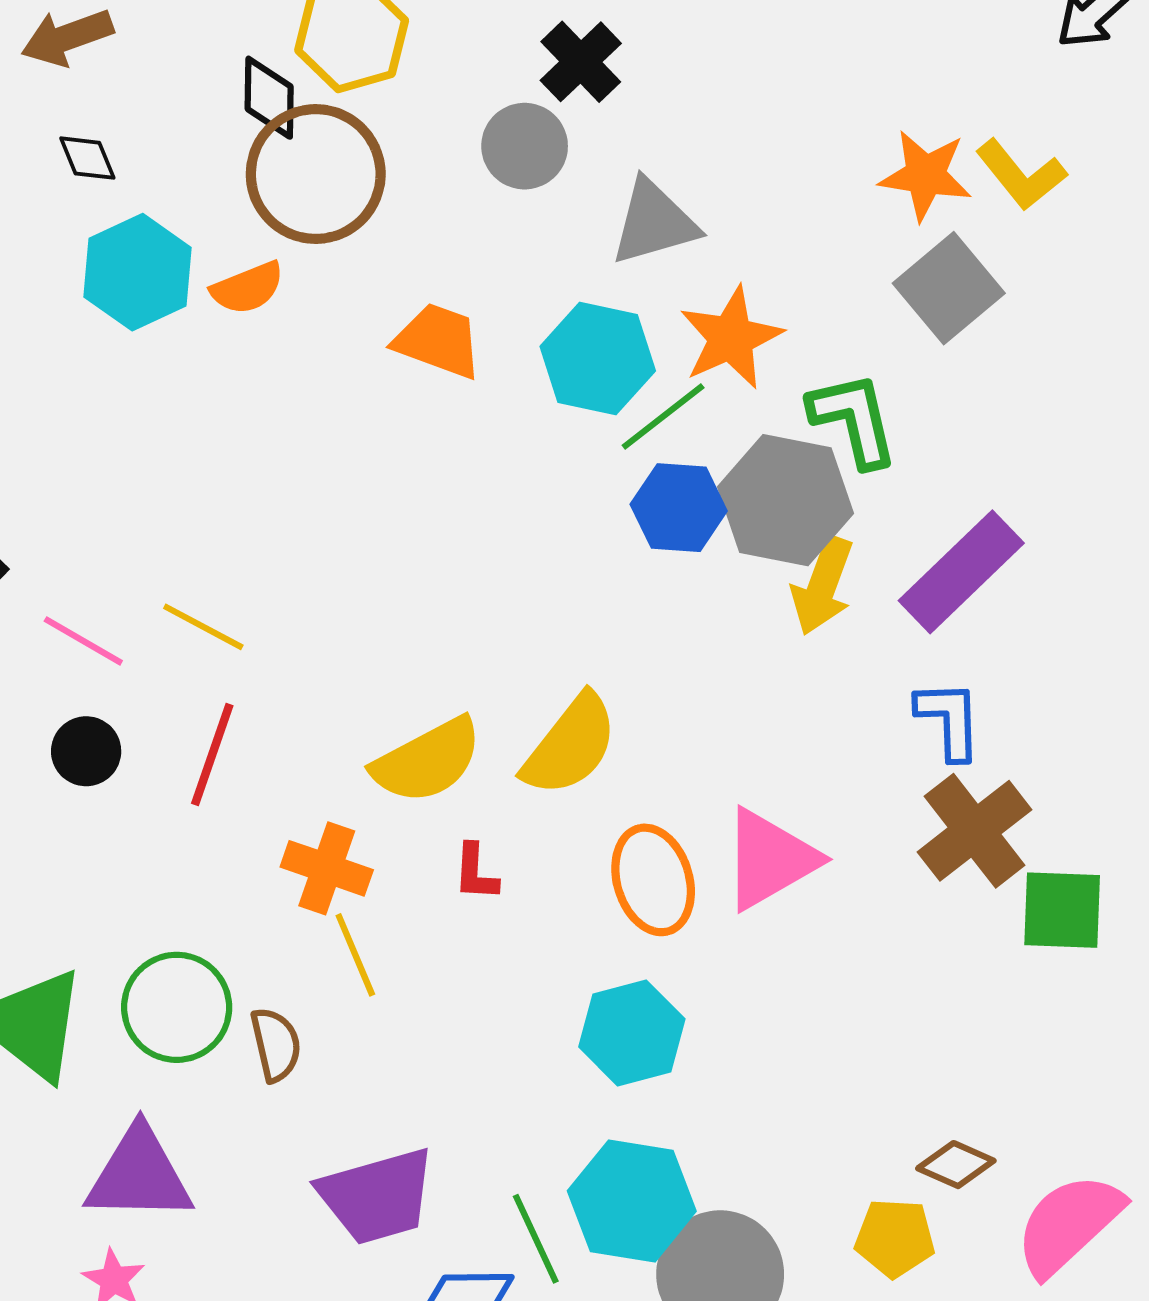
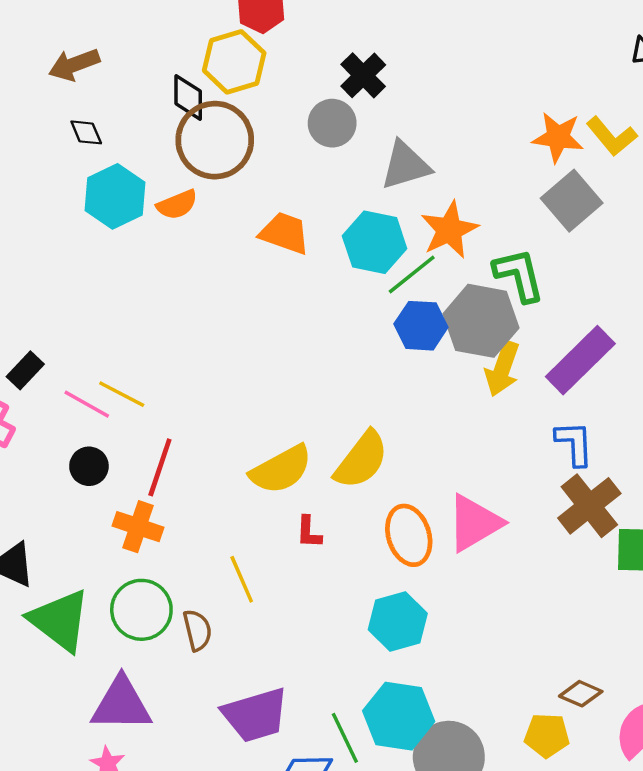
yellow line: (203, 627) -> (122, 394), moved
orange cross: (327, 868) -> (138, 527), moved

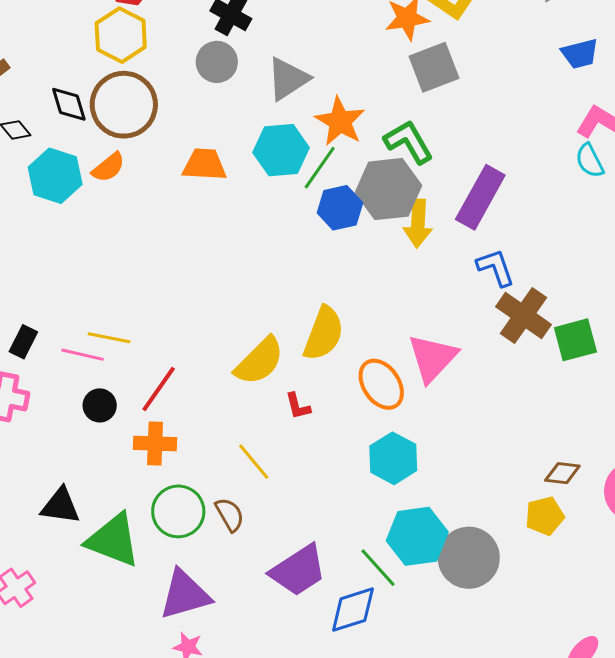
black diamond: (188, 97) -> (69, 104), moved
gray square: (572, 201) -> (434, 67), turned 36
red line: (160, 467) -> (159, 389), turned 33

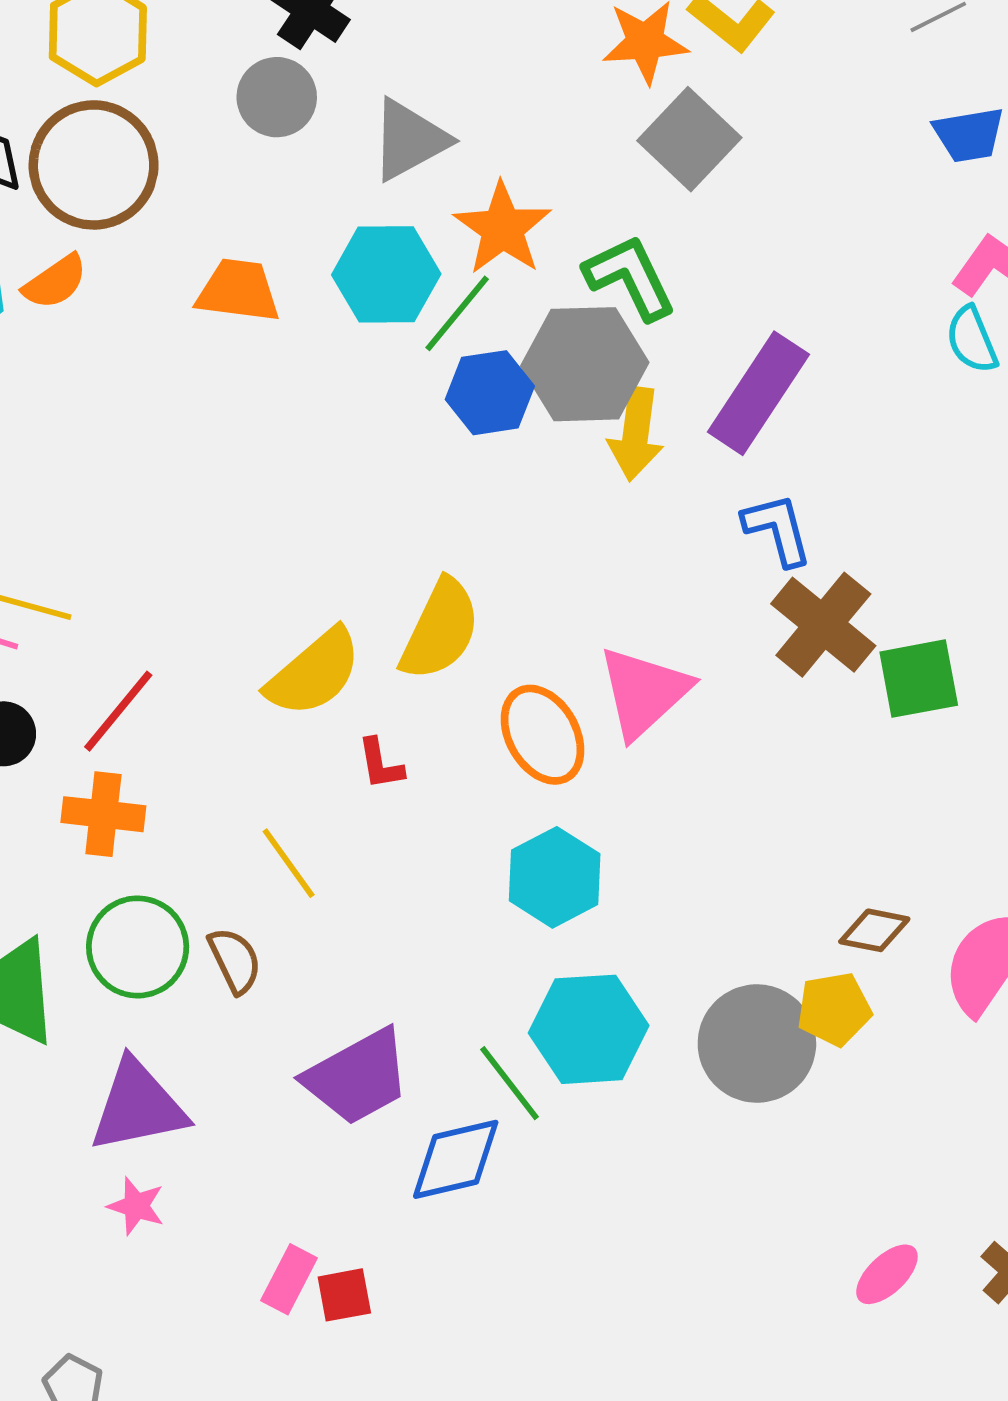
gray square: (434, 67) -> (689, 139), turned -30
gray circle: (469, 558) -> (757, 1044), moved

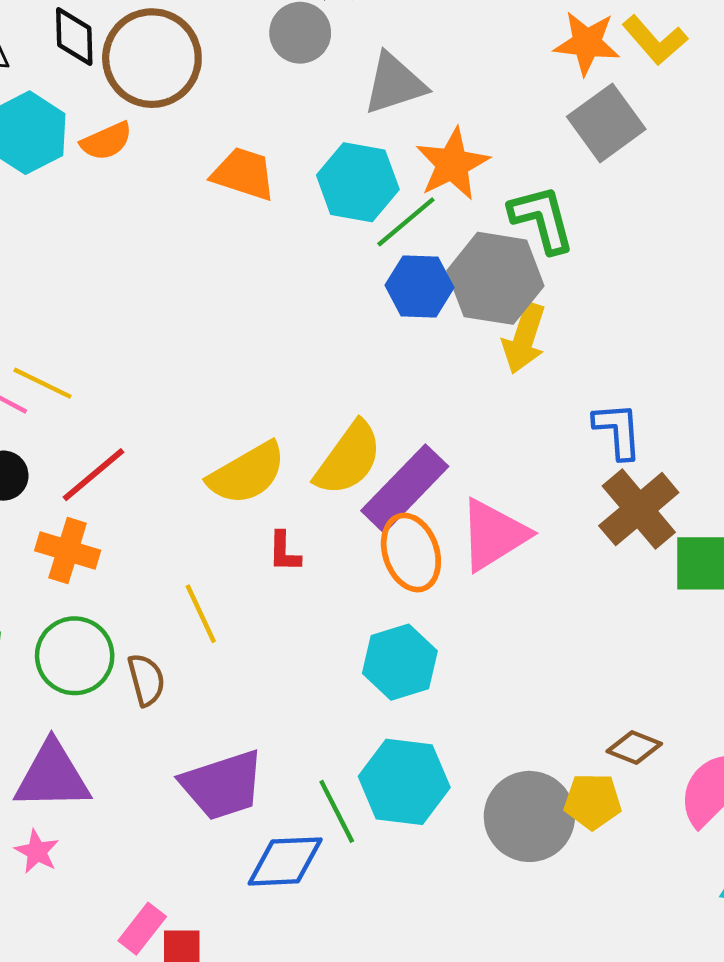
purple rectangle: (758, 393) -> (405, 489), moved

